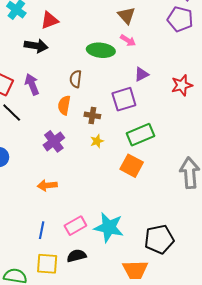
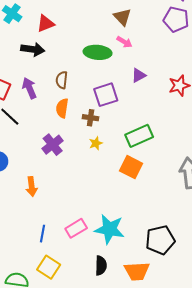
brown semicircle: (76, 79) -> (62, 80), moved
purple square: (124, 99) -> (106, 95), moved
orange arrow: (47, 185) -> (32, 187), moved, turned -90
black semicircle: (76, 256) -> (101, 266), moved, turned 108
yellow square: (47, 264) -> (49, 267), turned 30

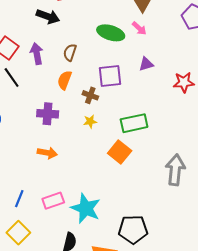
purple cross: (53, 145) -> (48, 114), turned 30
orange arrow: (32, 187) -> (47, 153), moved, turned -84

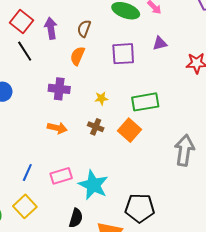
brown cross: (90, 95) -> (96, 127), moved

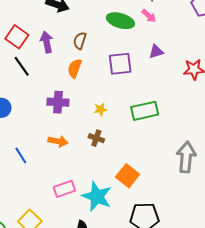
orange square: (130, 130) -> (128, 176), moved
blue line: (27, 173) -> (21, 155), moved, turned -54

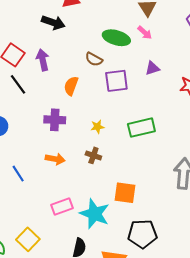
brown semicircle: (80, 41) -> (94, 59), moved, turned -78
orange square: (128, 176) -> (125, 193), turned -30

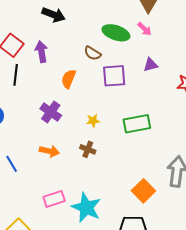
black line: (18, 84) -> (16, 75), turned 40
purple cross: (55, 120) -> (51, 112), turned 30
orange square: (125, 193) -> (143, 191), moved, turned 35

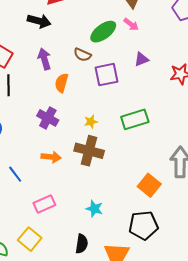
green ellipse: (116, 33) -> (103, 32), turned -48
purple arrow: (41, 52) -> (44, 59), moved
brown cross: (88, 149) -> (89, 151), size x1.8
pink rectangle: (54, 199) -> (44, 204), moved
cyan star: (86, 208) -> (94, 209), size x0.6

